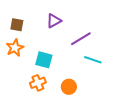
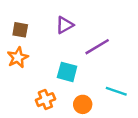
cyan square: (44, 60) -> (67, 72), moved
cyan line: (93, 60) -> (116, 91), moved

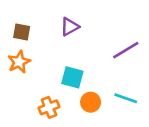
purple line: (97, 47) -> (126, 50), moved
orange circle: (83, 104) -> (91, 102), moved

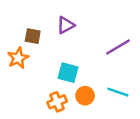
brown square: (22, 32) -> (33, 36), moved
orange cross: (49, 107) -> (57, 102), moved

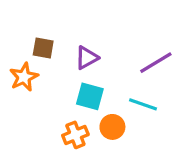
purple triangle: (66, 25) -> (87, 58), moved
cyan line: (118, 92) -> (143, 104), moved

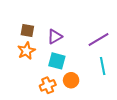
orange star: (24, 77) -> (26, 51), moved
cyan line: (143, 104) -> (103, 66), moved, turned 60

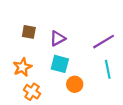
orange star: (26, 51) -> (22, 67), moved
orange cross: (48, 85) -> (32, 92), moved, turned -35

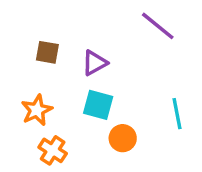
purple line: (104, 42) -> (158, 26), moved, turned 70

